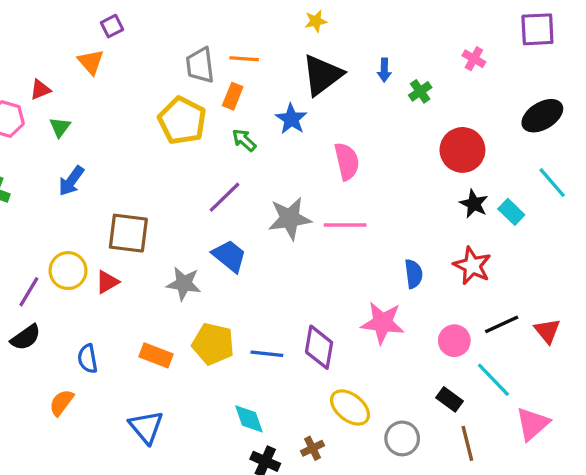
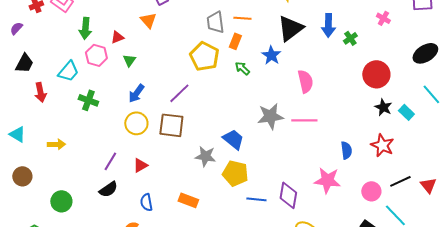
blue arrow: (384, 70) -> (328, 25), size x1.6
purple line: (224, 197) -> (179, 93), moved
yellow circle: (68, 271) -> (136, 123), moved
red triangle: (107, 282) -> (140, 165), moved
yellow pentagon: (213, 344) -> (235, 173), moved

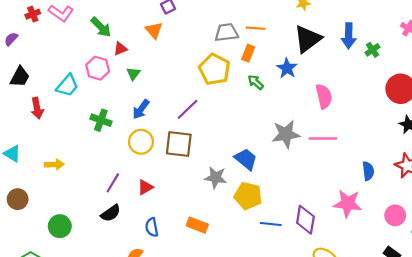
gray trapezoid: (215, 22) -> (226, 32), turned 90
green arrow: (85, 28) -> (101, 27), moved, turned -50
green cross: (88, 100) -> (101, 120), moved

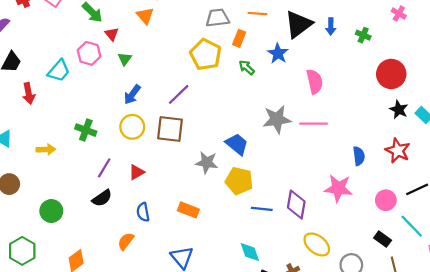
orange line: (256, 28) -> (257, 14), moved
blue arrow: (349, 36) -> (331, 26), moved, size x0.7
red triangle: (120, 49) -> (112, 34), turned -48
green cross: (372, 50) -> (363, 35), turned -32
green cross: (101, 120) -> (86, 130), moved

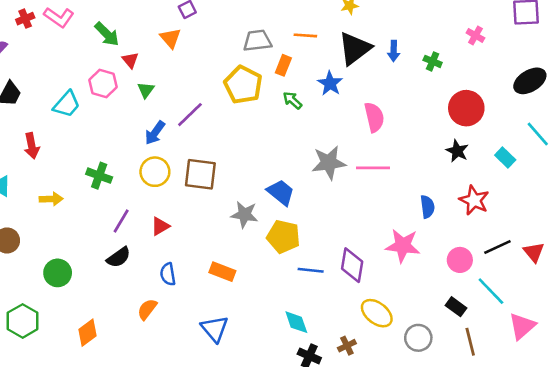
red arrow: (29, 93) -> (32, 146), moved
purple line: (179, 94) -> (190, 115), moved
black star: (399, 110) -> (457, 151), moved

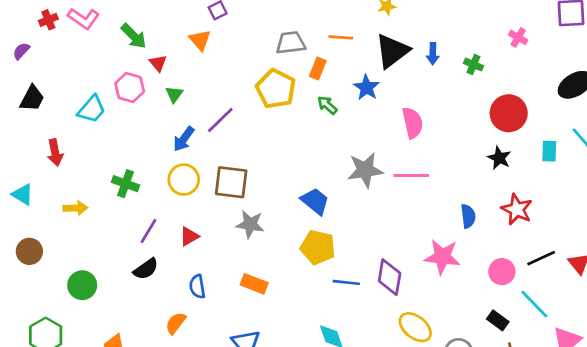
cyan rectangle: (505, 157) -> (549, 151), moved, turned 48
gray star: (244, 215) -> (250, 224), moved

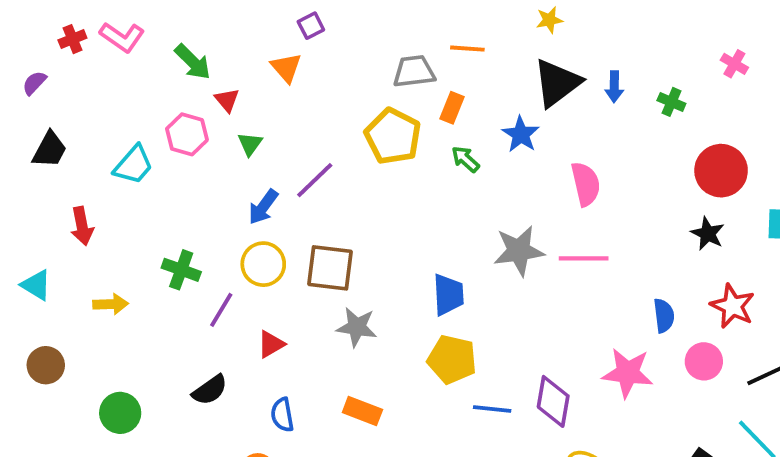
orange line: (341, 37) -> (467, 49), moved
blue trapezoid: (315, 201) -> (448, 295), turned 48
purple line: (149, 231) -> (221, 310), moved
pink circle: (502, 272) -> (704, 361), moved

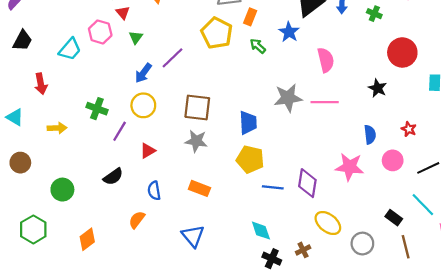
black star: (708, 234) -> (378, 88), moved
brown square: (330, 268) -> (197, 108), moved
red star: (732, 306) -> (409, 129), size x0.6

